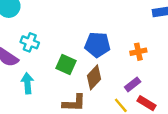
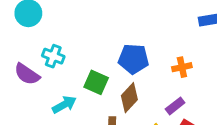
cyan arrow: (27, 83) -> (64, 105), moved, turned 66

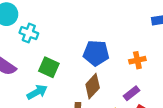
cyan cross: (53, 56) -> (29, 33), moved
green square: (96, 82) -> (49, 67), moved

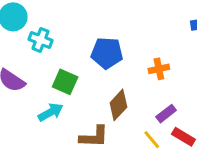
blue pentagon: (96, 53) -> (107, 53), moved
orange cross: (137, 60) -> (159, 69), moved

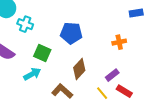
orange cross: (159, 69) -> (119, 42), moved
brown L-shape: (94, 137) -> (62, 91), turned -140

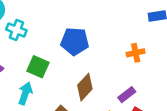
cyan arrow: (32, 74) -> (25, 93), turned -42

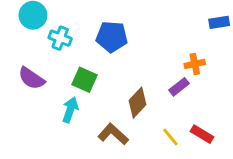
blue pentagon: (75, 41) -> (112, 37), moved
purple rectangle: (127, 95) -> (179, 87), moved

